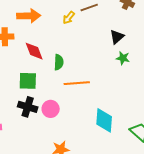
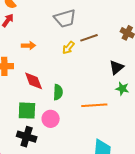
orange arrow: (29, 16) -> (28, 46), size x0.6
orange line: (77, 83) -> (94, 105), moved
pink circle: (51, 109) -> (51, 119), moved

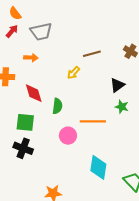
gray trapezoid: (65, 18) -> (41, 32), moved
yellow arrow: (68, 48) -> (73, 73), moved
pink circle: (51, 119) -> (68, 136), moved

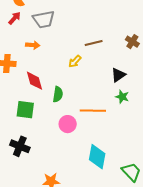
black cross: (23, 148) -> (20, 146), moved

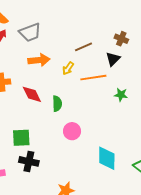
orange arrow: (33, 45) -> (39, 60), moved, size x1.5
black triangle: (118, 75) -> (113, 59), moved
green square: (25, 110) -> (21, 138), moved
orange line: (93, 111) -> (93, 78), moved

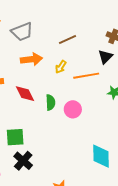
brown line: (84, 47) -> (68, 40), moved
pink circle: (72, 131) -> (73, 109), moved
black cross: (29, 161) -> (23, 161), turned 30

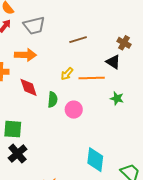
black triangle: (105, 57) -> (113, 62), turned -49
orange arrow: (31, 59) -> (25, 55), moved
yellow arrow: (61, 67) -> (67, 74), moved

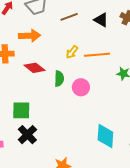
brown line: (78, 40) -> (69, 17), moved
black triangle: (113, 62) -> (101, 20), moved
red diamond: (29, 87) -> (35, 68), turned -30

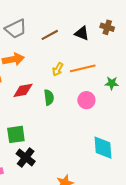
red diamond: (35, 68) -> (23, 90), turned -40
pink circle: (81, 87) -> (86, 100), moved

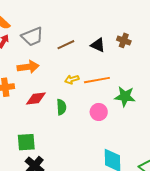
yellow arrow: (58, 69) -> (72, 79), turned 40
green star: (112, 83) -> (125, 97), size x1.5

